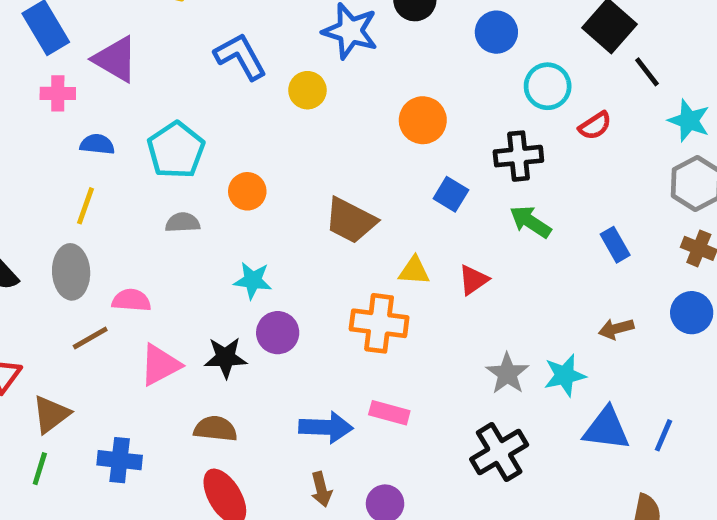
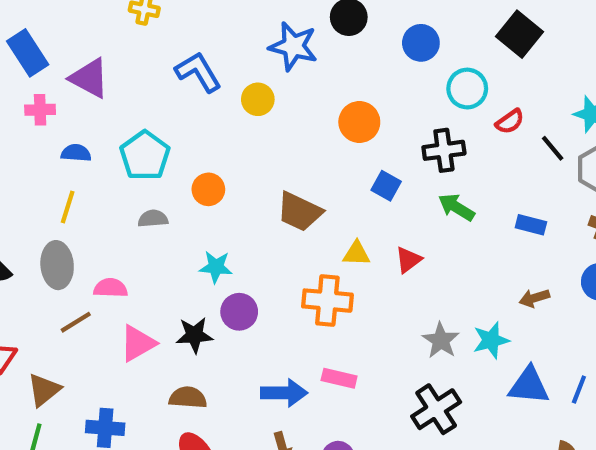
black line: (647, 72) -> (553, 148), moved
blue rectangle: (615, 245) -> (531, 225), turned -44

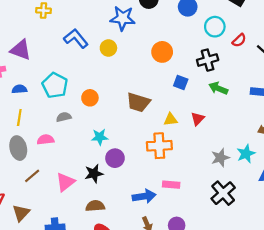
pink semicircle: (111, 288) -> (46, 140), moved
gray star: (441, 340) -> (220, 158), turned 30

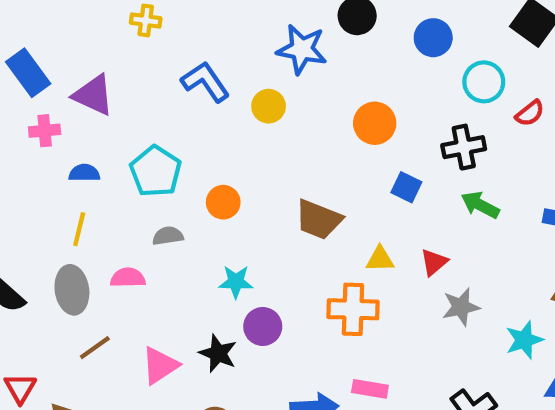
gray star: (220, 158) -> (461, 307), moved
black star: (94, 173) -> (218, 353), turned 30

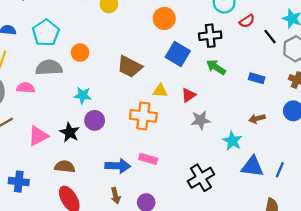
blue square: (406, 187) -> (178, 54), size x1.5
gray semicircle: (168, 236) -> (49, 68), size x1.6
cyan star: (524, 340) -> (232, 141), turned -30

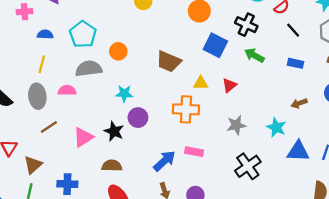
black cross: (210, 36) -> (246, 25), turned 35
black line: (270, 37) -> (293, 30), moved
gray star: (201, 120) -> (236, 125), moved
blue arrow: (118, 166) -> (164, 161), turned -40

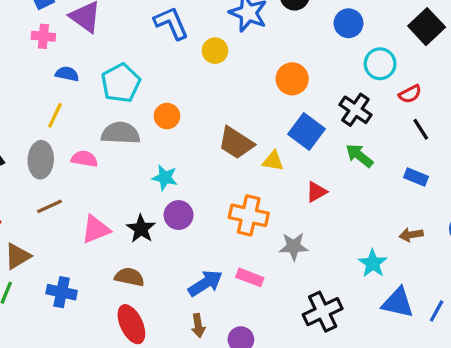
yellow triangle: (201, 83) -> (273, 161), moved
gray star: (236, 125) -> (294, 246), moved

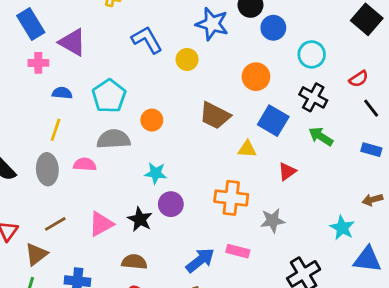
blue circle: (349, 23) -> (273, 28), moved
cyan circle: (380, 64) -> (312, 54), moved
brown trapezoid: (236, 143) -> (215, 115), moved
brown line: (49, 206) -> (55, 224), moved

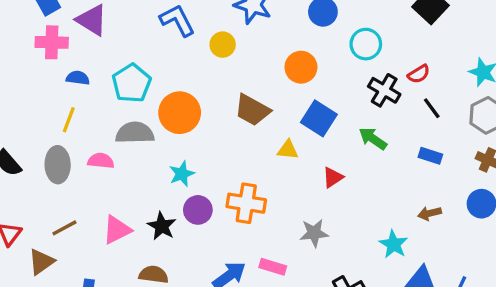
pink cross: (38, 63) -> (52, 42), size x1.4
black cross: (313, 97) -> (384, 90), moved
orange circle: (152, 120) -> (180, 113), size x1.6
cyan star: (156, 173) -> (182, 174), turned -30
orange cross: (231, 198) -> (246, 203), moved

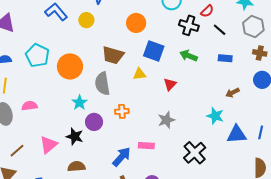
gray semicircle: (135, 133) -> (102, 84), moved, turned -85
orange cross: (246, 203) -> (122, 111), size x0.6

